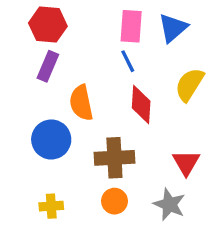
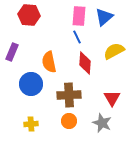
purple rectangle: (48, 66) -> (12, 52), moved
yellow semicircle: (189, 85) -> (114, 51), turned 30

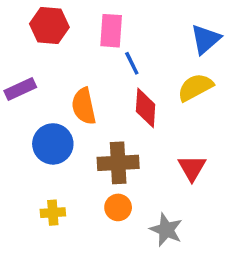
pink rectangle: (79, 16) -> (111, 31), moved
blue triangle: (104, 17) -> (206, 39), moved
purple rectangle: (12, 52) -> (20, 89), turned 42
gray star: (102, 123) -> (166, 230), moved

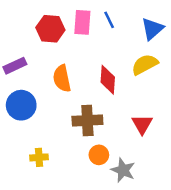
red hexagon: (49, 25) -> (50, 29), moved
blue line: (132, 63) -> (109, 20), moved
blue circle: (53, 144) -> (21, 105), moved
orange circle: (118, 207) -> (99, 155), moved

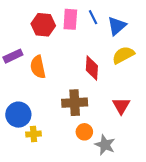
blue triangle: (152, 29) -> (117, 26), moved
orange semicircle: (62, 78) -> (38, 67), moved
blue circle: (21, 105) -> (18, 115), moved

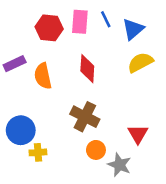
red diamond: (92, 68) -> (87, 69), moved
brown cross: (75, 103) -> (85, 117), turned 30
red triangle: (121, 106) -> (138, 134), moved

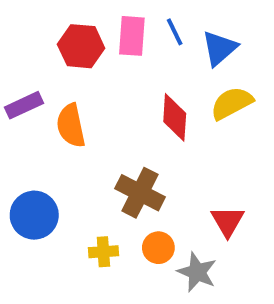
red diamond: (87, 69) -> (175, 117), moved
yellow cross: (38, 152) -> (103, 252), moved

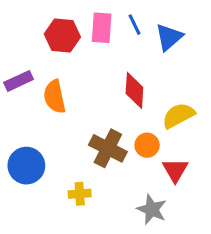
yellow semicircle: (232, 103) -> (178, 115), moved
orange circle: (158, 248) -> (147, 145), moved

